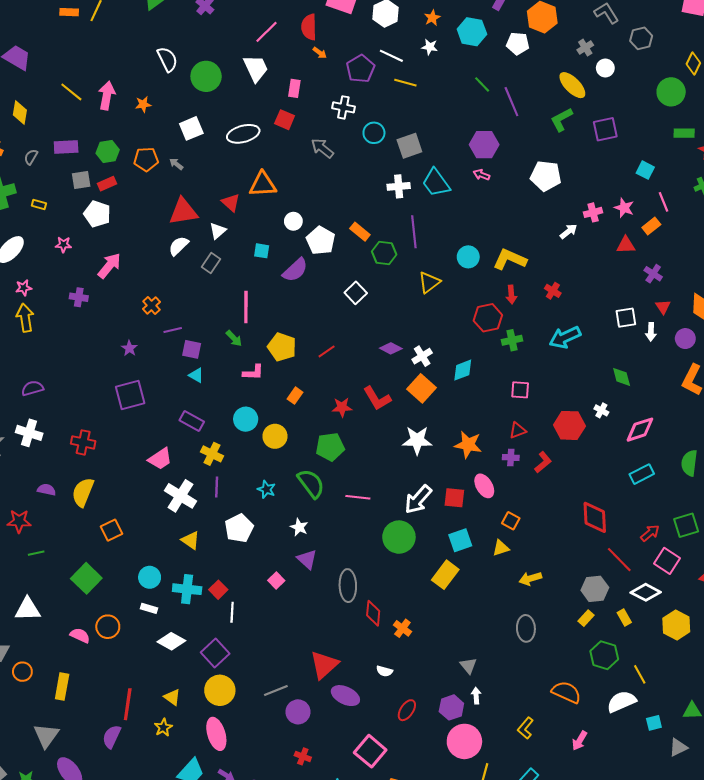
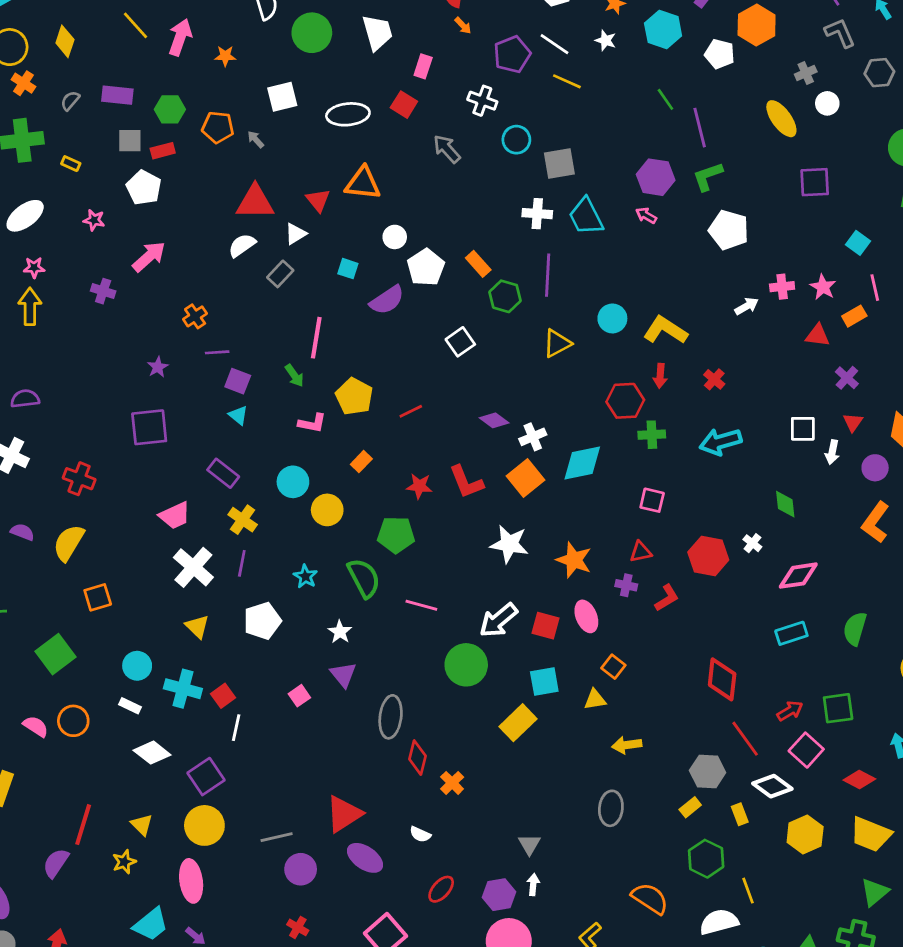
green L-shape: (562, 120) -> (708, 176), moved
cyan diamond: (463, 370) -> (582, 463), size x1.4

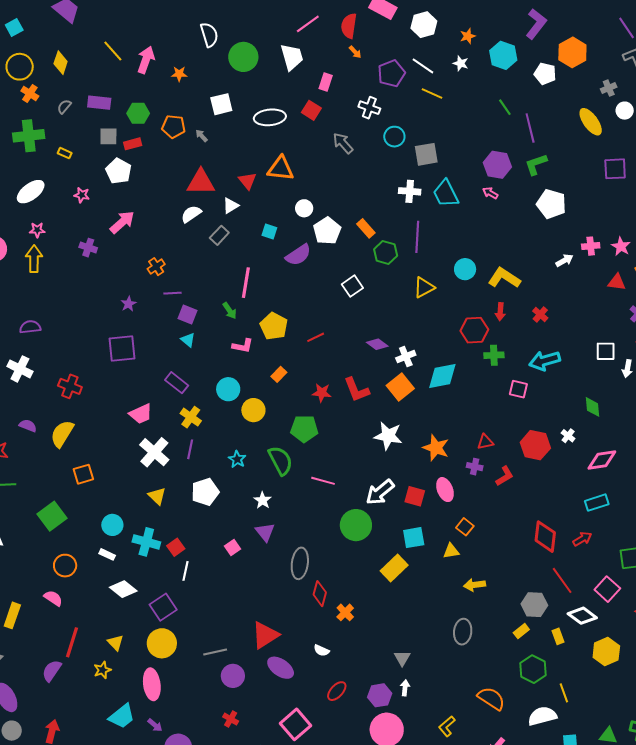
pink square: (652, 500) -> (518, 389), moved
red arrow: (790, 711) -> (582, 539), moved
pink semicircle: (36, 726) -> (53, 598), moved

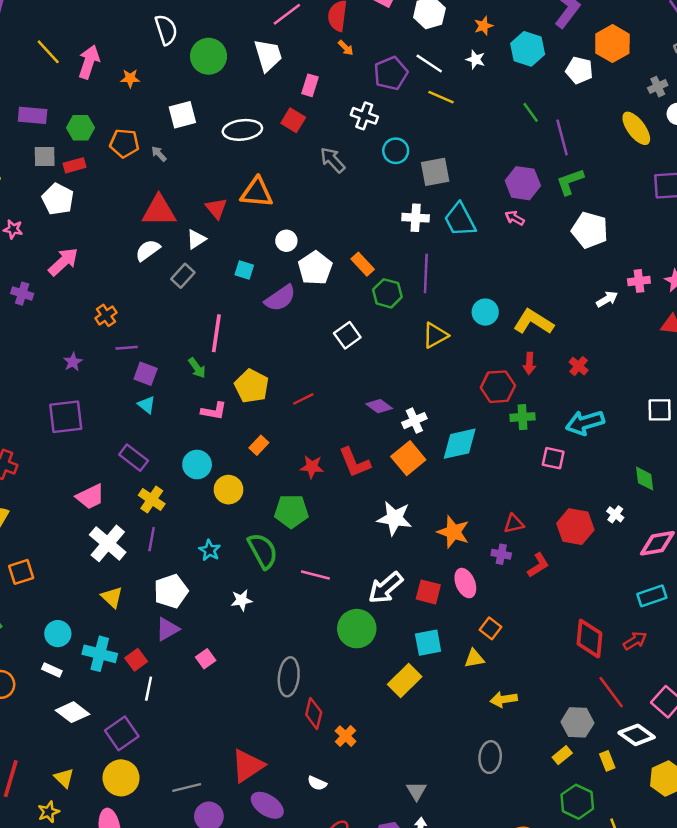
white star: (263, 500) -> (242, 600), turned 30
purple triangle: (265, 532) -> (167, 629), moved, turned 40

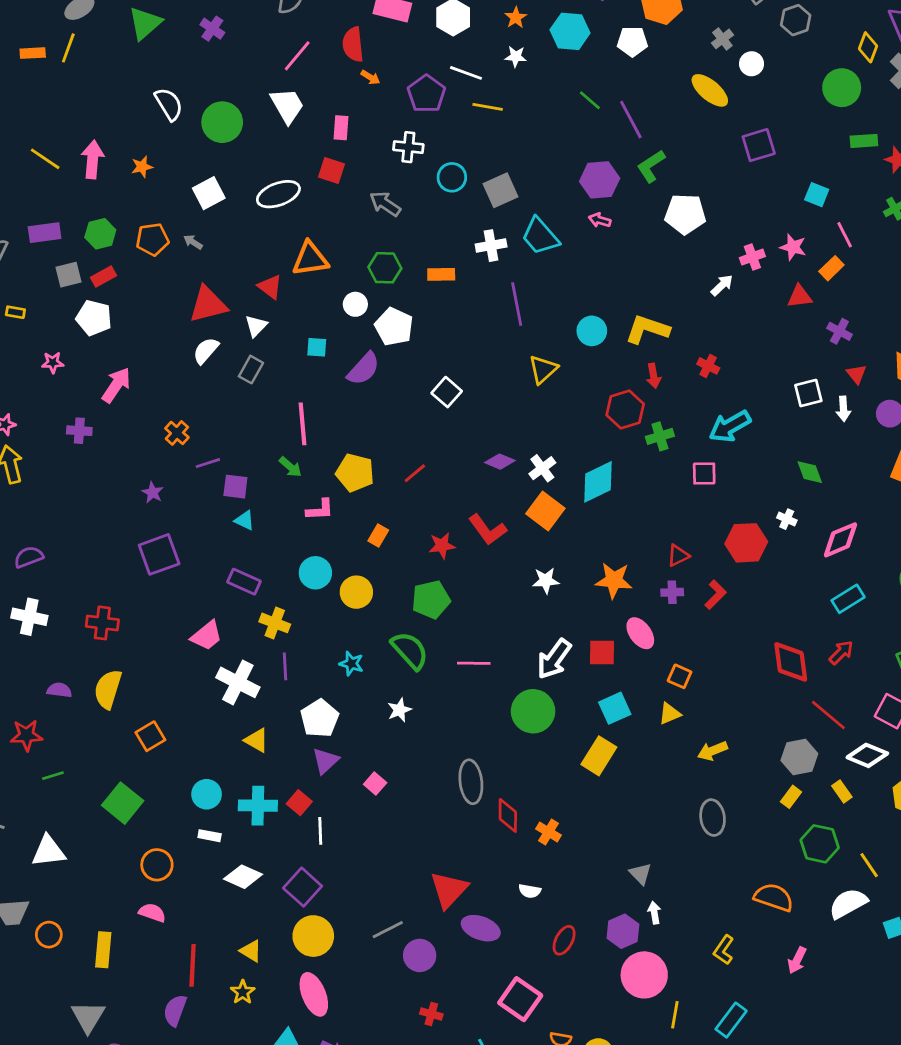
orange rectangle: (363, 264) -> (441, 274), moved, turned -35
green hexagon: (387, 293) -> (385, 268), moved
white star: (394, 518) -> (546, 581), size x0.7

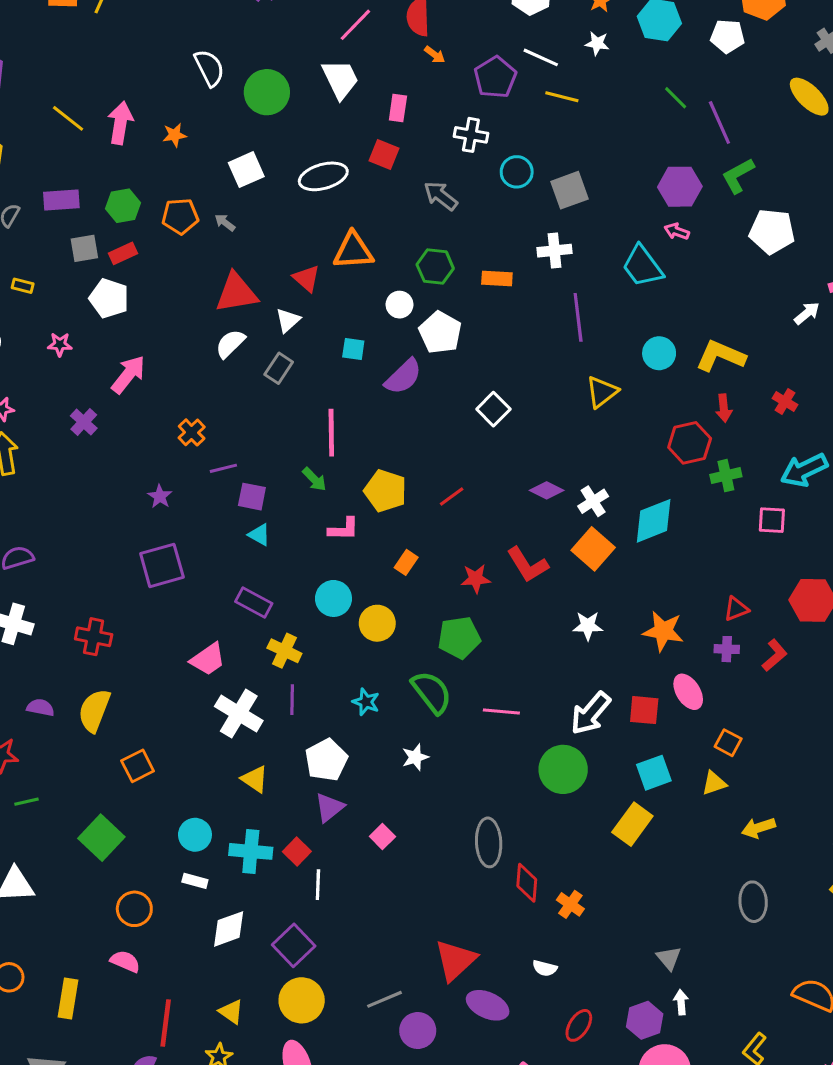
cyan trapezoid: (540, 236) -> (643, 266), moved
purple cross: (79, 431) -> (84, 422), turned 35
white diamond: (243, 877) -> (229, 929), turned -48

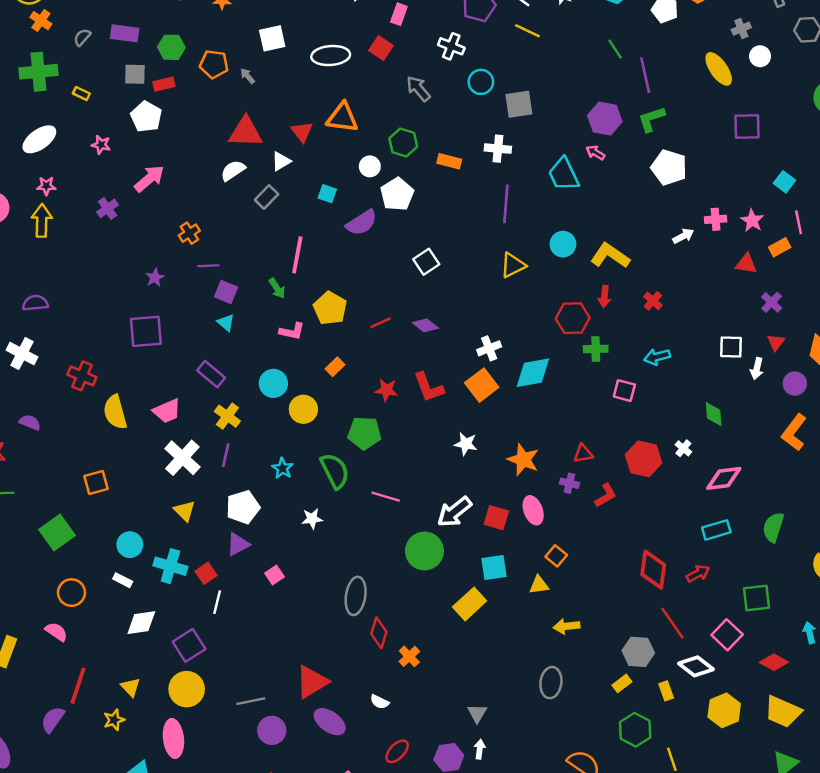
cyan arrow: (804, 470) -> (657, 357), size x0.7
purple diamond: (547, 490) -> (425, 325), moved
yellow semicircle: (94, 710) -> (115, 412), moved, turned -48

